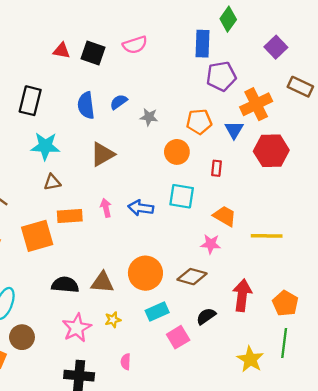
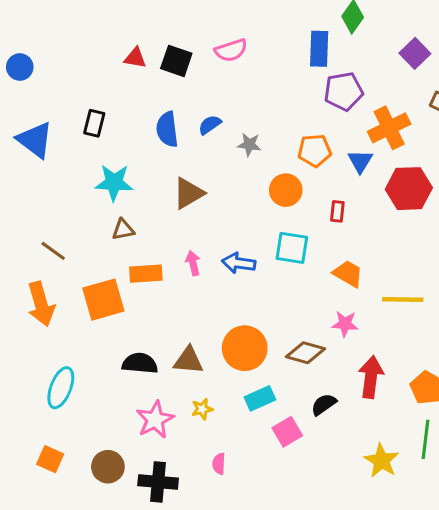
black rectangle: (30, 101) -> (94, 123), size x0.7
pink star: (211, 244) -> (345, 324), moved
brown circle: (22, 337) -> (108, 467), moved

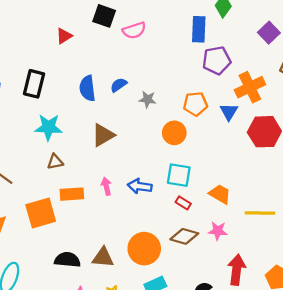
red triangle: (135, 58) -> (64, 36), turned -42
black square: (176, 61) -> (104, 16), moved
black rectangle: (94, 123) -> (34, 84), size x1.4
red rectangle: (337, 211) -> (183, 203), moved, turned -64
brown diamond: (305, 353) -> (184, 236), moved

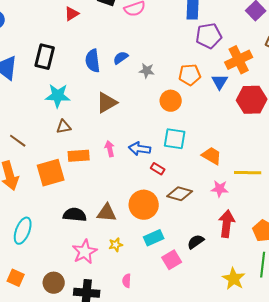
red rectangle: (183, 203) -> (158, 169), moved
pink star: (218, 231) -> (220, 189), moved

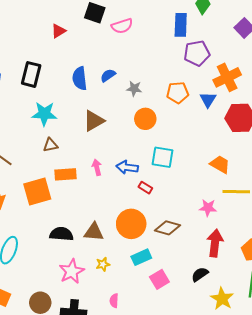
orange circle: (171, 101) -> (145, 119), moved
orange trapezoid: (212, 156) -> (220, 164), moved
brown diamond: (180, 194) -> (168, 228), moved
black semicircle: (196, 242) -> (200, 274), moved

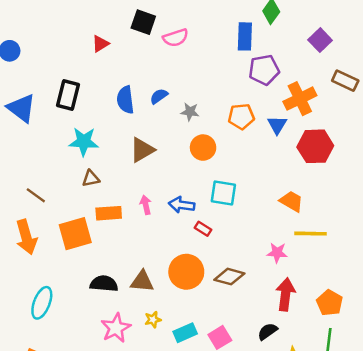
cyan rectangle: (141, 257) -> (185, 333), moved

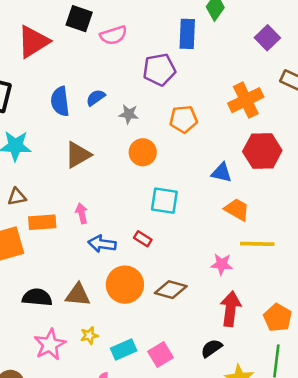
red triangle: (100, 44) -> (33, 42), size x1.8
purple pentagon: (264, 70) -> (159, 70), moved
blue triangle: (277, 125) -> (222, 173), moved, turned -48
brown triangle: (91, 179) -> (17, 197), moved
blue arrow: (182, 205) -> (102, 244), moved

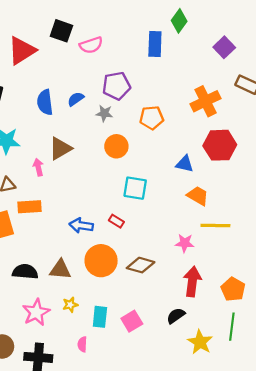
purple pentagon: (159, 70) -> (116, 86), moved
pink arrow: (82, 213) -> (38, 167), moved
cyan rectangle: (124, 349) -> (100, 317), turned -60

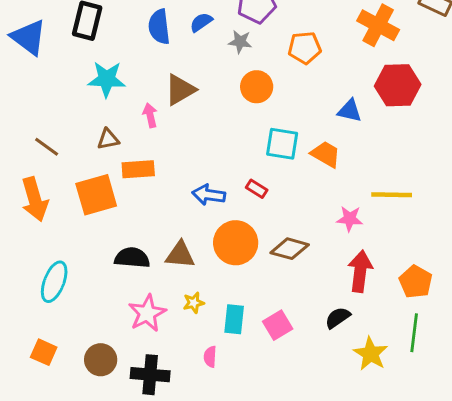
orange cross: (205, 101) -> (378, 25), turned -36
orange trapezoid: (198, 196) -> (326, 154), moved

